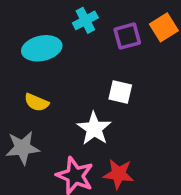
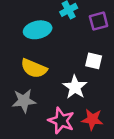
yellow semicircle: (37, 102) -> (34, 68), size x1.5

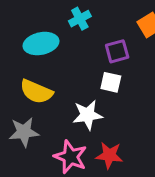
purple square: (99, 21) -> (117, 51), moved
white star: (75, 87) -> (88, 115), turned 30

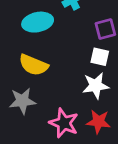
white star: (88, 115) -> (96, 86), moved

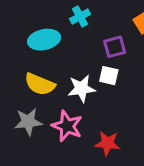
white star: (96, 86) -> (81, 89), moved
pink star: (64, 123) -> (67, 126), moved

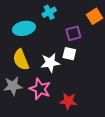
yellow semicircle: (40, 84) -> (21, 60), turned 45

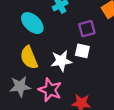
cyan ellipse: (24, 28) -> (32, 23), turned 55

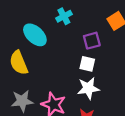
yellow semicircle: (29, 58) -> (19, 63), moved
white star: (61, 61) -> (88, 88), moved

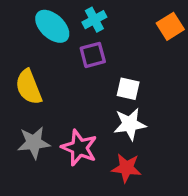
cyan ellipse: (35, 35) -> (52, 26), moved
purple square: (92, 41) -> (93, 55), moved

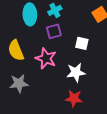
cyan ellipse: (52, 26) -> (30, 14), turned 45
white square: (128, 89) -> (82, 43), moved
pink star: (79, 148) -> (46, 58), moved

